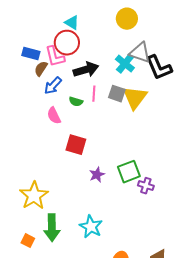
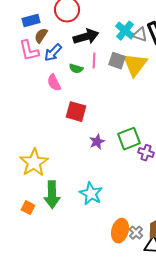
gray triangle: (140, 53) -> (140, 35), moved, size x0.7
blue rectangle: (31, 54) -> (31, 21), turned -30
pink L-shape: (55, 57) -> (29, 51), moved

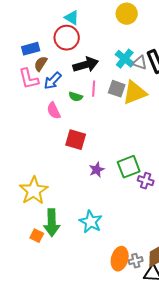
yellow triangle: (135, 65) -> (135, 93), turned 32
orange square: (28, 208) -> (37, 236), moved
gray cross: (136, 233) -> (136, 261), turned 32

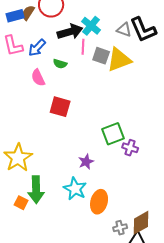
cyan cross: (125, 59) -> (91, 26), moved
brown semicircle: (41, 64) -> (28, 13), moved
pink line: (94, 89) -> (83, 47), moved
purple star: (97, 170) -> (86, 162), moved
orange ellipse: (120, 259) -> (99, 202), moved

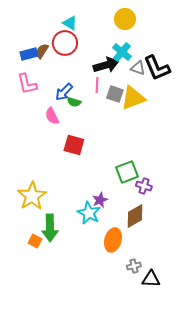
cyan cross: (91, 26) -> (122, 52), moved
black arrow: (70, 32) -> (106, 65), moved
blue arrow: (37, 48) -> (64, 92), moved
cyan star: (75, 189) -> (89, 213), moved
brown diamond: (141, 223) -> (135, 216), moved

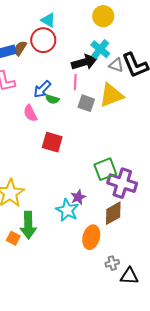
gray square: (115, 94) -> (86, 103), moved
purple cross: (144, 186) -> (122, 183), size x1.8

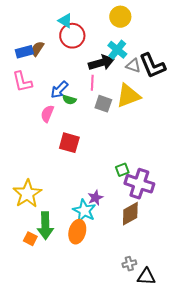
red circle: (43, 40) -> (72, 36), moved
pink semicircle: (30, 113) -> (47, 114), turned 48
green square: (105, 169) -> (122, 170), size x0.6
orange ellipse: (91, 237) -> (77, 232), moved

